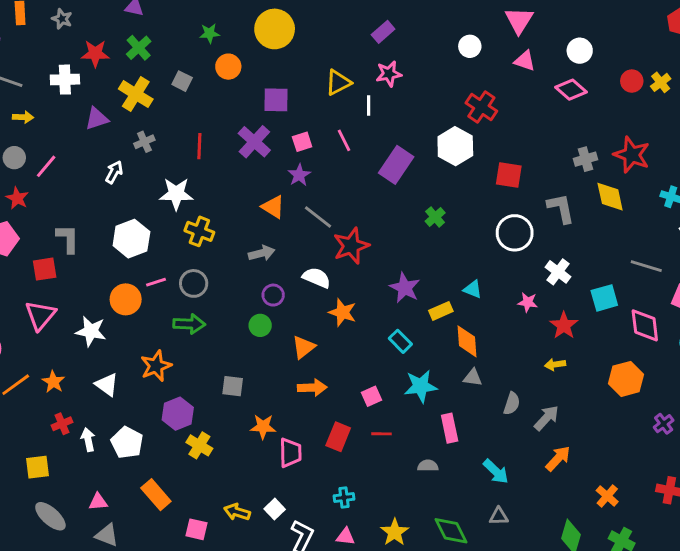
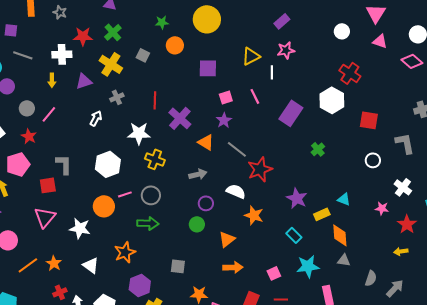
yellow arrow: (23, 117) -> (52, 80), moved, turned 88
purple cross: (254, 142) -> (180, 118), moved
white circle: (515, 233) -> (373, 160), size x0.6

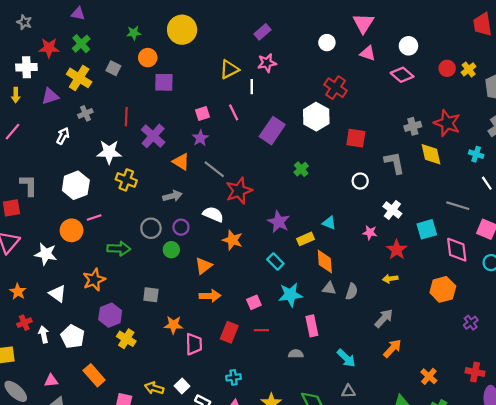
purple square: (208, 68) -> (164, 82), moved
gray circle: (151, 195) -> (151, 228), moved
gray semicircle: (371, 278) -> (352, 292), moved

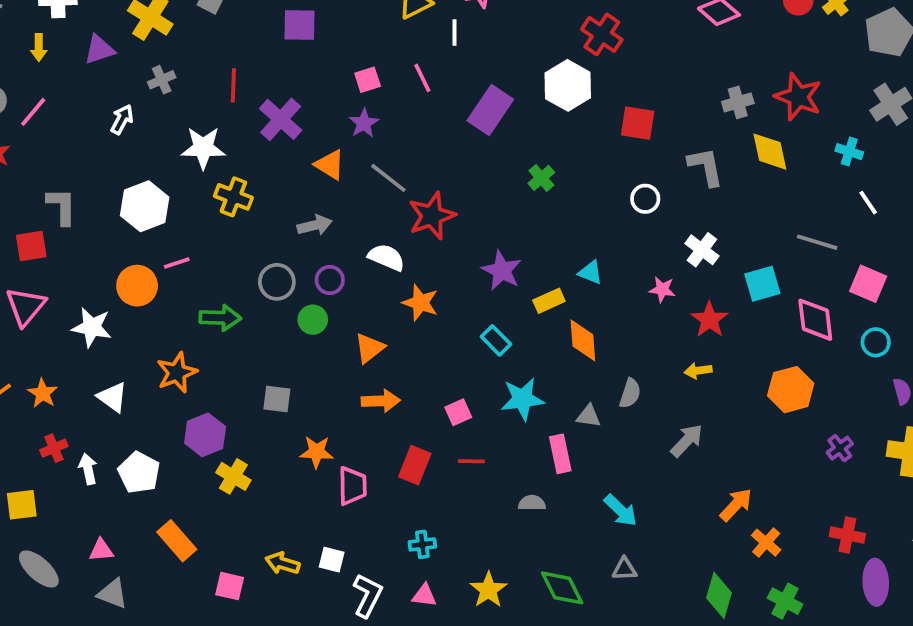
gray triangle: (329, 288) -> (589, 416), moved
orange arrow: (392, 348) -> (736, 505), moved
white square: (182, 386) -> (332, 560), turned -32

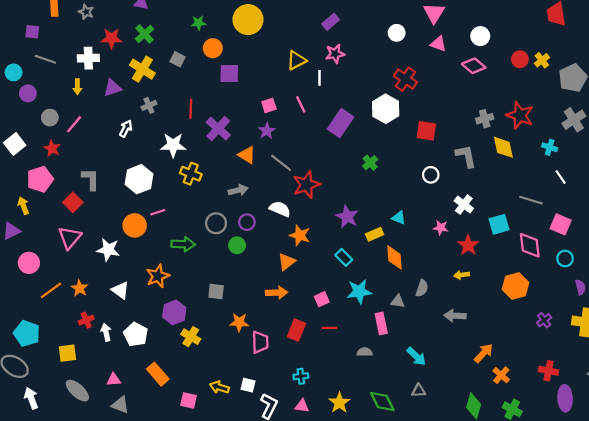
red square: (31, 246) -> (73, 202), turned -36
orange triangle: (369, 348) -> (287, 262), moved
gray arrow: (687, 441) -> (455, 316), turned -130

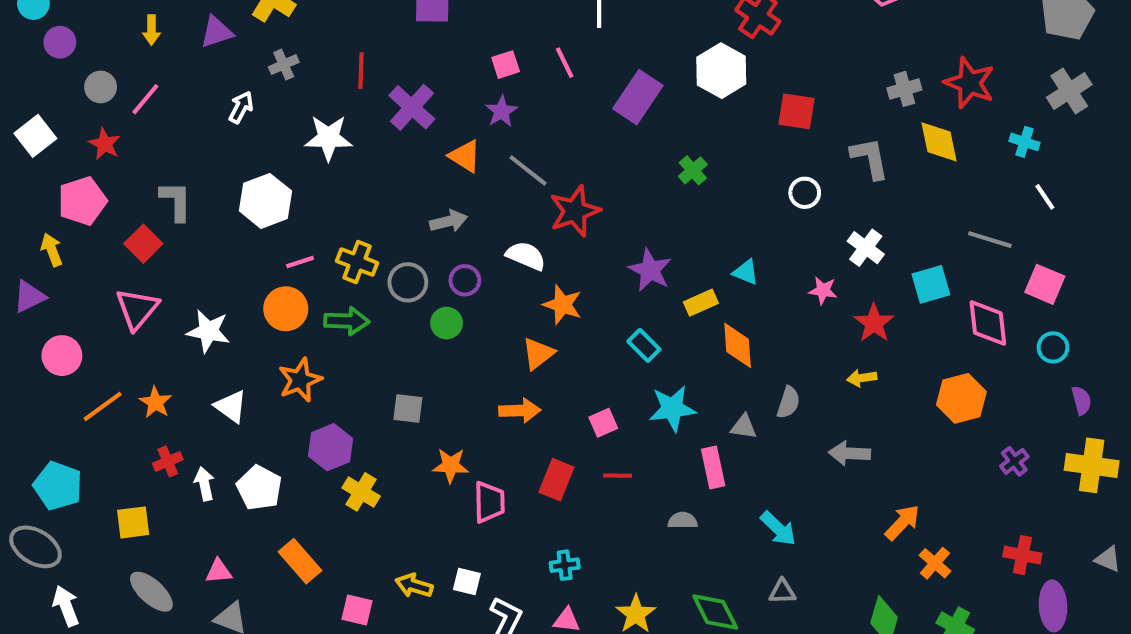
yellow cross: (191, 174) -> (357, 262), moved
orange circle: (135, 225) -> (286, 309), moved

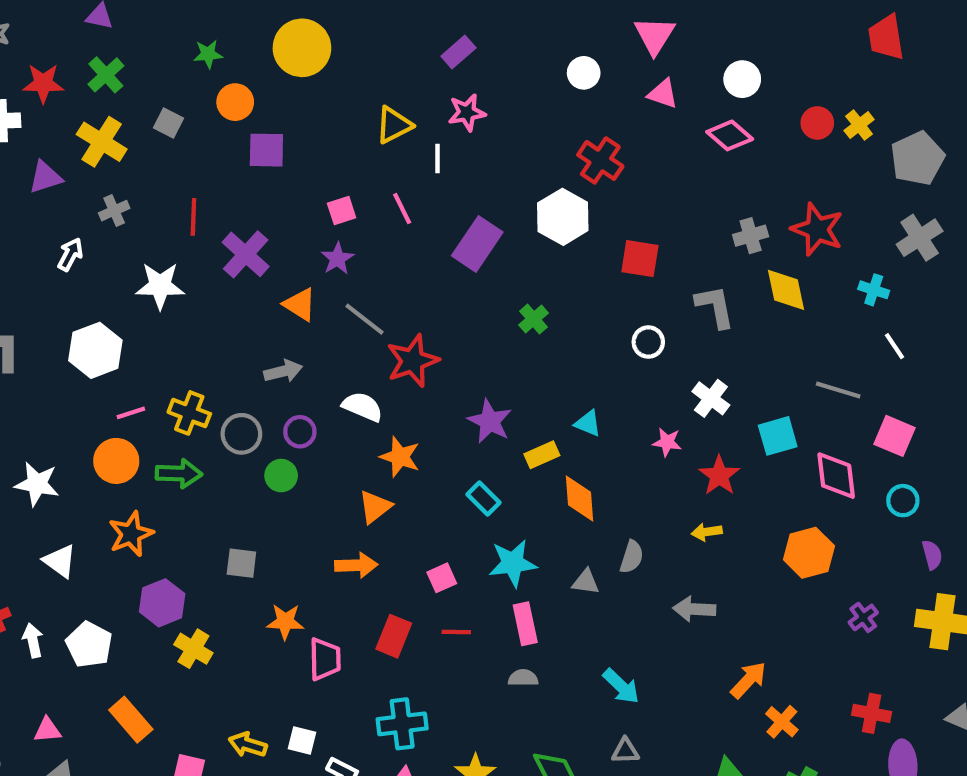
pink rectangle: (713, 468) -> (525, 624), moved
cyan cross: (565, 565) -> (402, 724), size x1.6

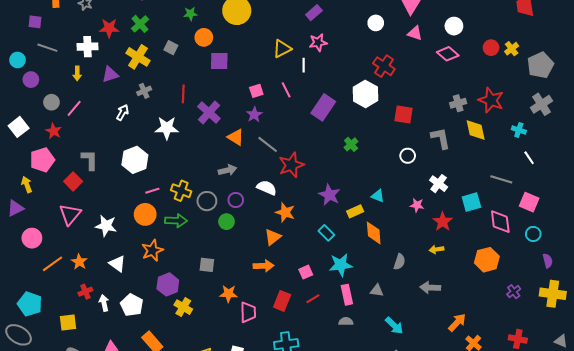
gray triangle: (586, 582) -> (377, 291), moved
red line: (456, 632) -> (313, 299), turned -32

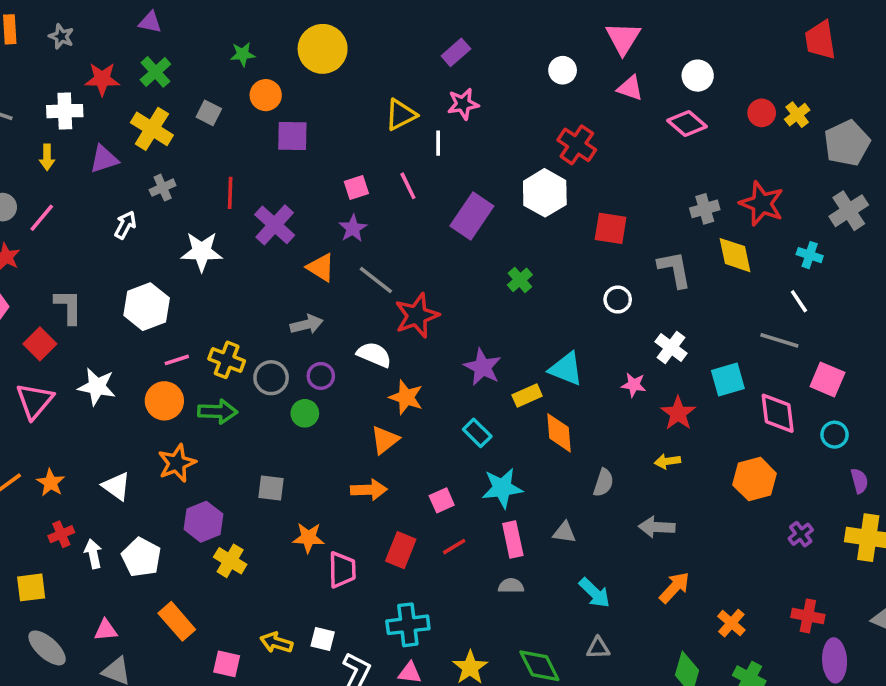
white line: (529, 158) -> (799, 301), moved
cyan triangle: (378, 196) -> (566, 369), size x1.5
white star: (106, 226) -> (97, 387), moved
orange arrow: (457, 322) -> (675, 587), moved

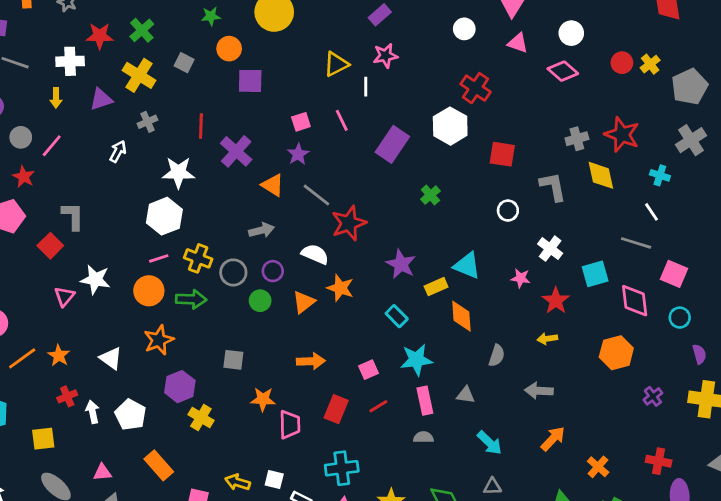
white hexagon: (147, 307) -> (164, 216), moved
pink triangle: (35, 401) -> (64, 296), moved, size x0.7
orange triangle: (385, 440) -> (304, 302), moved

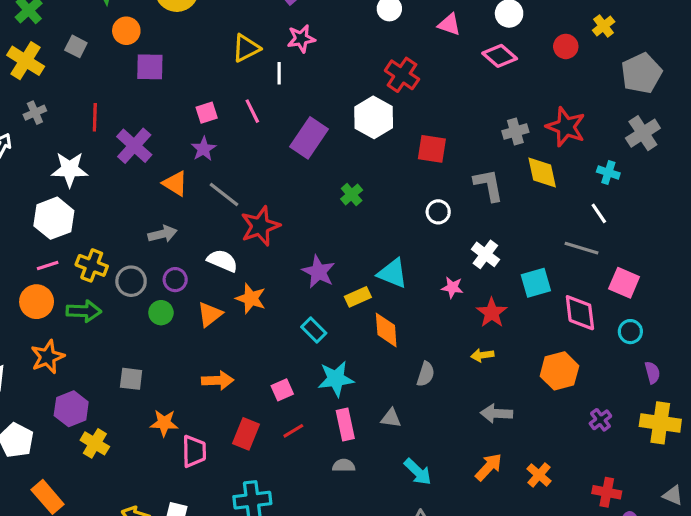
yellow cross: (650, 64) -> (604, 26), moved
gray arrow: (539, 391) -> (496, 413), moved
orange cross: (598, 467) -> (539, 475), moved

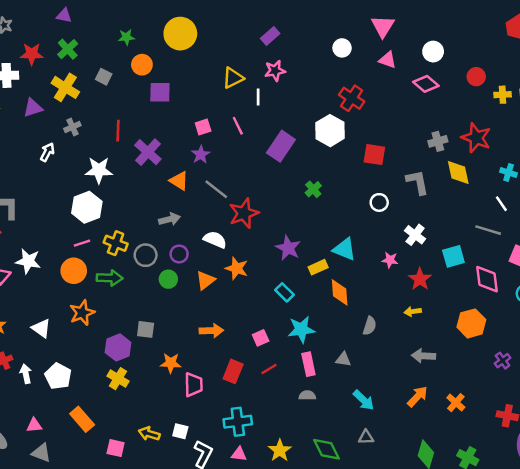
yellow cross: (604, 26) -> (503, 95), moved, turned 35
purple hexagon: (71, 409) -> (118, 347), moved

